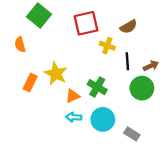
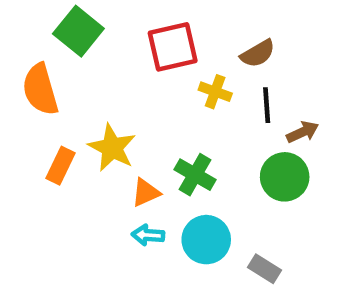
orange semicircle: (20, 45) -> (40, 89), size x1.6
black line: (127, 61) -> (267, 105), moved

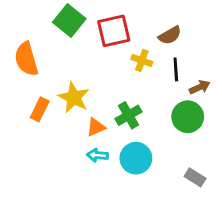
green square: (78, 31) -> (69, 21), moved
green cross: (195, 175) -> (128, 115), turned 30
gray rectangle: (264, 269) -> (195, 177), moved

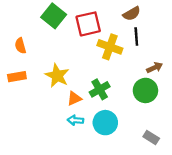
brown semicircle: (170, 35) -> (132, 14), moved
orange semicircle: (26, 59) -> (20, 46), size x0.6
yellow cross: (142, 61) -> (110, 47), size x1.5
black line: (176, 69) -> (136, 37), moved
orange rectangle: (40, 109) -> (17, 77), moved, turned 54

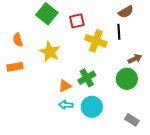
brown semicircle: (132, 14) -> (126, 12), moved
red square: (88, 24) -> (77, 21), size x0.7
yellow star: (57, 76) -> (50, 52), moved

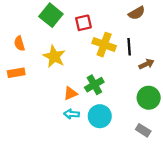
black line: (119, 32) -> (129, 47), moved
green circle: (127, 79) -> (149, 98), moved

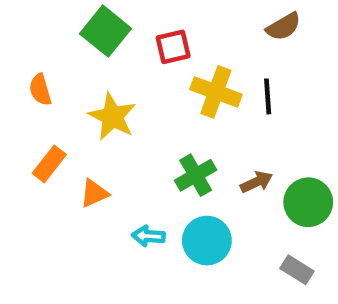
brown arrow: (146, 64) -> (256, 182), moved
orange rectangle: (16, 73) -> (49, 164), moved, turned -42
orange triangle: (70, 93) -> (94, 193), moved

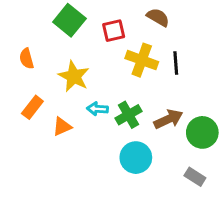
brown semicircle: (283, 27) -> (158, 17), moved, turned -120
brown arrow: (256, 182) -> (168, 119), size x1.4
cyan arrow: (148, 236) -> (97, 109), moved

